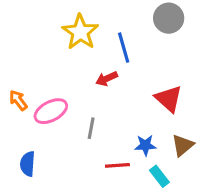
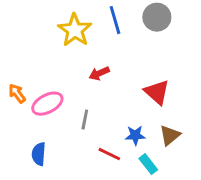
blue line: (124, 48) -> (115, 20), moved
blue semicircle: (28, 164) -> (39, 154), moved
red line: (117, 165) -> (109, 154), turned 30

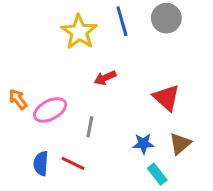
red line: (109, 154) -> (73, 163), moved

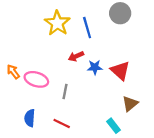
blue line: (122, 21) -> (87, 28), moved
pink ellipse: (50, 110) -> (36, 79), turned 45
blue star: (143, 144) -> (95, 67), moved
red line: (73, 163) -> (62, 124), moved

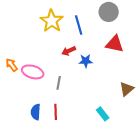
red triangle: (120, 71) -> (115, 44), moved, turned -30
brown triangle: (130, 104) -> (127, 89), moved
blue semicircle: (30, 118) -> (36, 112), moved
red line: (62, 124) -> (56, 112), turned 63

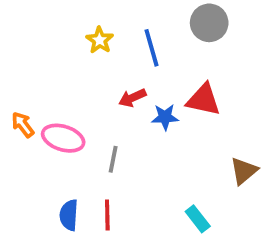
yellow star: (52, 21) -> (100, 40), size x0.6
red triangle: (115, 44) -> (203, 100), moved

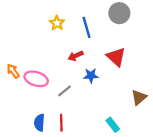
red triangle: (203, 100) -> (116, 57), turned 30
blue star: (165, 117) -> (91, 76), moved
gray line: (113, 159) -> (65, 91), turned 40

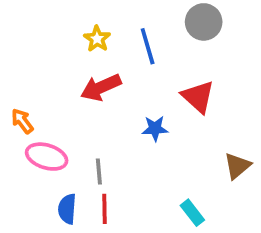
red arrow: (76, 56) -> (101, 87), moved, size x1.5
pink ellipse: (36, 79) -> (47, 157), moved
gray line: (65, 91) -> (99, 172), moved, turned -56

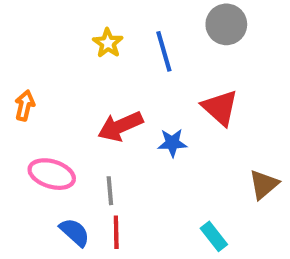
red arrow: (101, 87) -> (120, 126), moved
orange arrow: (22, 121) -> (25, 105), moved, turned 50
blue semicircle: (67, 209) -> (75, 232), turned 128

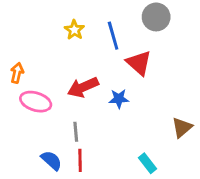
red triangle: (220, 108) -> (139, 63), moved
pink ellipse: (52, 174) -> (36, 102), moved

